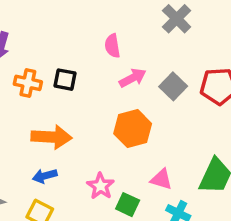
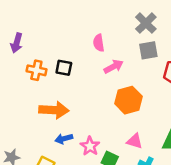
gray square: (173, 86) -> (148, 50), moved, turned 36
orange hexagon: (133, 129) -> (128, 100), moved
blue arrow: (45, 176) -> (64, 139), moved

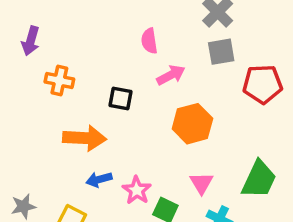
black square: (64, 68) -> (121, 98), moved
pink triangle: (135, 141) -> (201, 183), turned 42

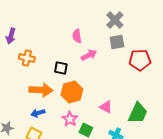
orange hexagon: (192, 124) -> (72, 92), moved
blue arrow: (99, 179) -> (38, 113), moved
pink triangle: (201, 183) -> (106, 107), moved, turned -32

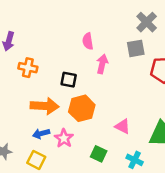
gray cross: (115, 20) -> (147, 22), moved
pink arrow: (89, 55) -> (102, 64), turned -49
pink star: (70, 119) -> (64, 138), moved

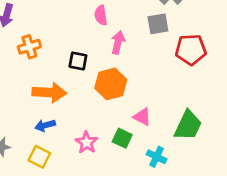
orange cross: (28, 68) -> (29, 47), turned -30
orange hexagon: (82, 108) -> (111, 84), moved
pink star: (64, 138) -> (87, 142), moved
green square: (99, 154) -> (122, 138), moved

